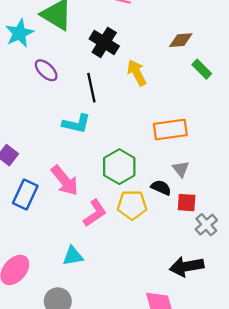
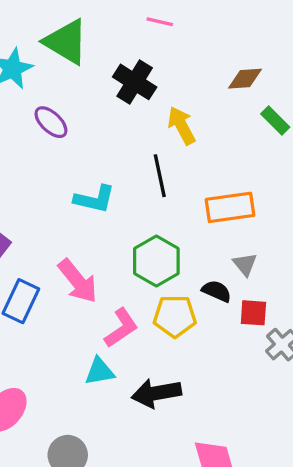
black line: (91, 88) -> (160, 176), moved
cyan triangle: (73, 256) -> (99, 371), moved
black arrow: (187, 266) -> (156, 393), moved

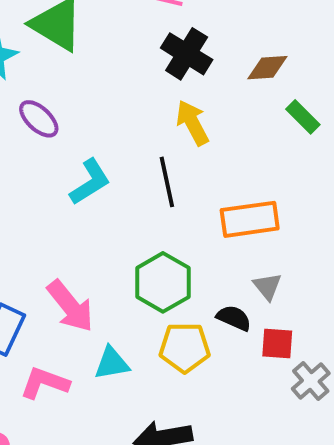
black cross: (135, 82) -> (187, 54), moved
cyan L-shape: (94, 199) -> (90, 182), moved, turned -45
pink L-shape: (121, 328) -> (45, 383), moved, turned -126
cyan triangle: (99, 371) -> (112, 363), moved

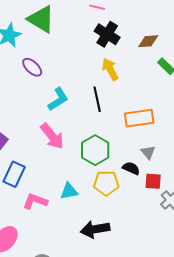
pink arrow: (70, 306) -> (52, 136), moved

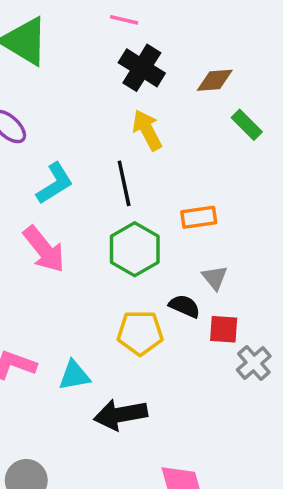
orange rectangle: (139, 118) -> (199, 217), size x0.7
green hexagon: (95, 150) -> (135, 249), moved
cyan triangle: (69, 191) -> (74, 375), moved

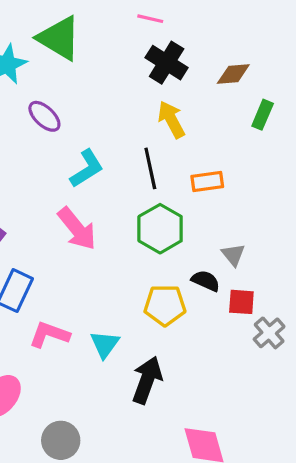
green rectangle: (247, 125) -> (263, 115), turned 68
orange rectangle: (199, 217) -> (207, 181), moved
cyan triangle: (74, 375) -> (105, 344), turned -44
black arrow: (121, 415) -> (147, 380), turned 120

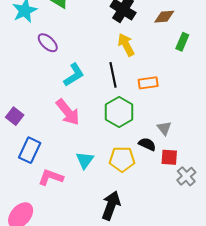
cyan triangle: (105, 344) -> (85, 160), moved

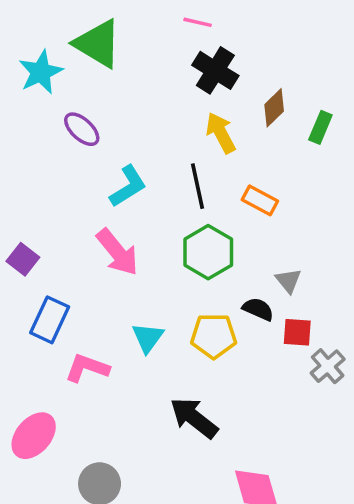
brown diamond: (164, 17) -> (274, 108), moved, turned -40
orange rectangle: (148, 83) -> (260, 200), turned 36
black arrow: (111, 205) -> (194, 418), turned -72

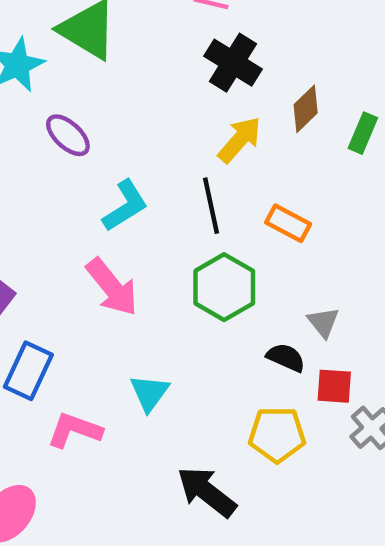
yellow arrow: (221, 133) -> (240, 140), turned 69
yellow pentagon: (214, 336) -> (277, 435), moved

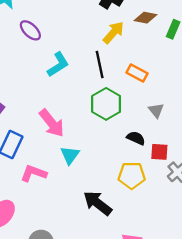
brown diamond: (306, 109) -> (146, 18), turned 55
pink arrow: (112, 287) -> (52, 123), moved
gray triangle: (323, 322) -> (156, 110), moved

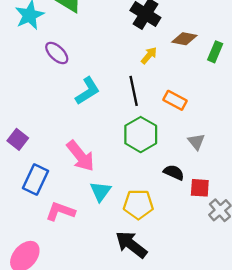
yellow arrow: (114, 32) -> (149, 55), size x0.7
yellow pentagon: (132, 175) -> (138, 204), moved

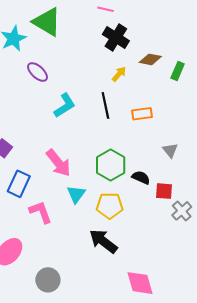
orange rectangle: (175, 100) -> (142, 114), turned -36
green hexagon: (141, 135) -> (111, 165), moved
gray triangle: (196, 142) -> (170, 150), moved
pink L-shape: (60, 211) -> (41, 212), turned 50

